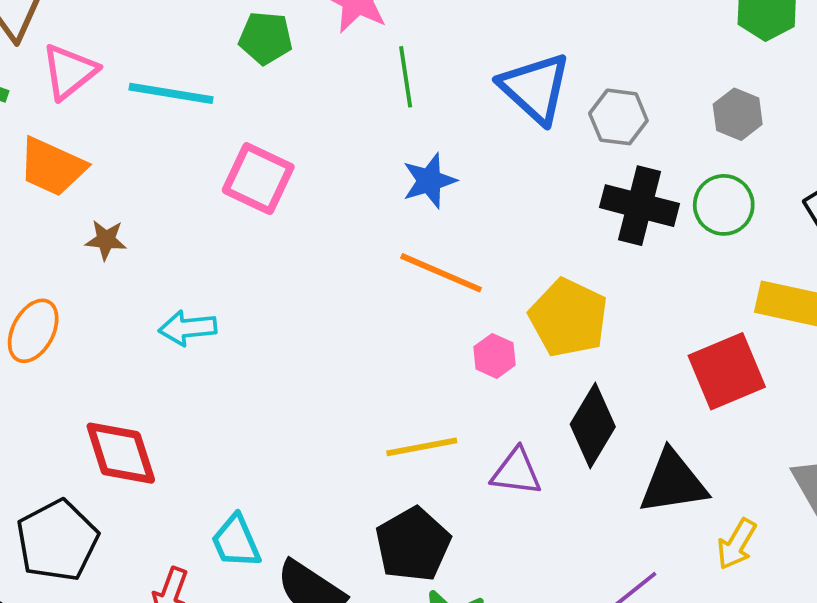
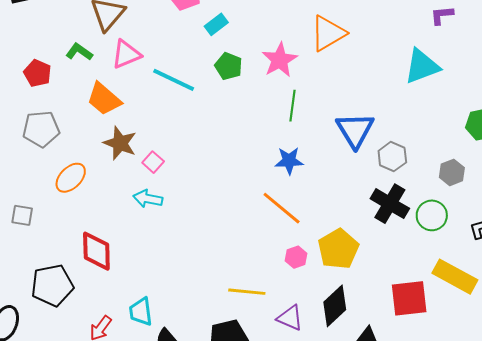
pink square: (258, 179) -> (153, 162), moved, size x0.6
brown star: (106, 240) -> (120, 143), size x1.6

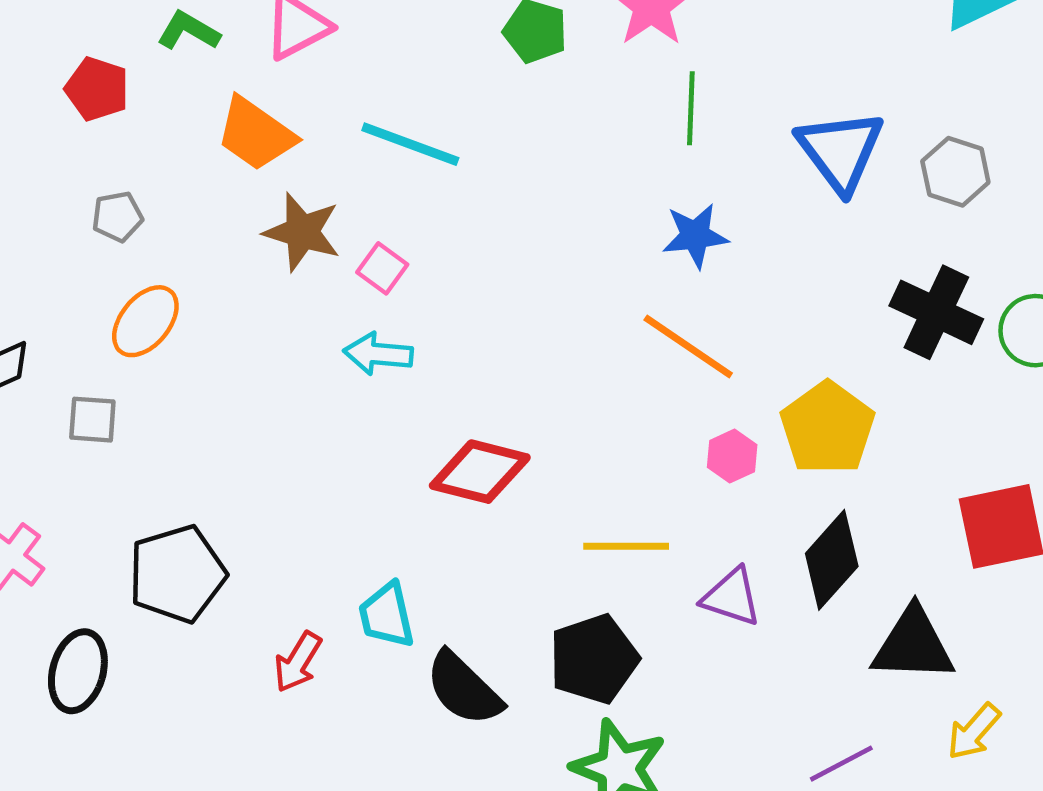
cyan line: (174, 80) -> (410, 144), moved
gray pentagon: (41, 129) -> (118, 217), size x0.6
gray hexagon: (392, 157) -> (955, 172), moved
orange ellipse: (71, 178) -> (145, 321), moved
red diamond: (96, 251) -> (480, 472), moved, turned -69

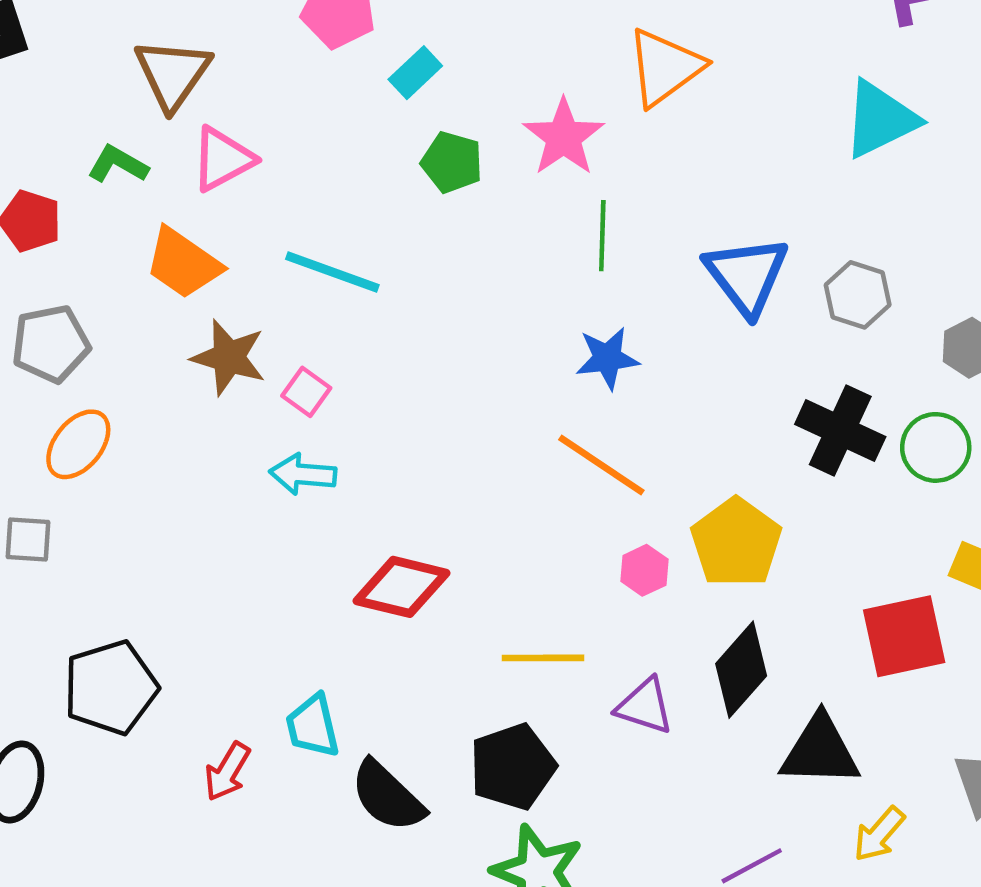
gray pentagon: (118, 217) -> (51, 344), size x1.6

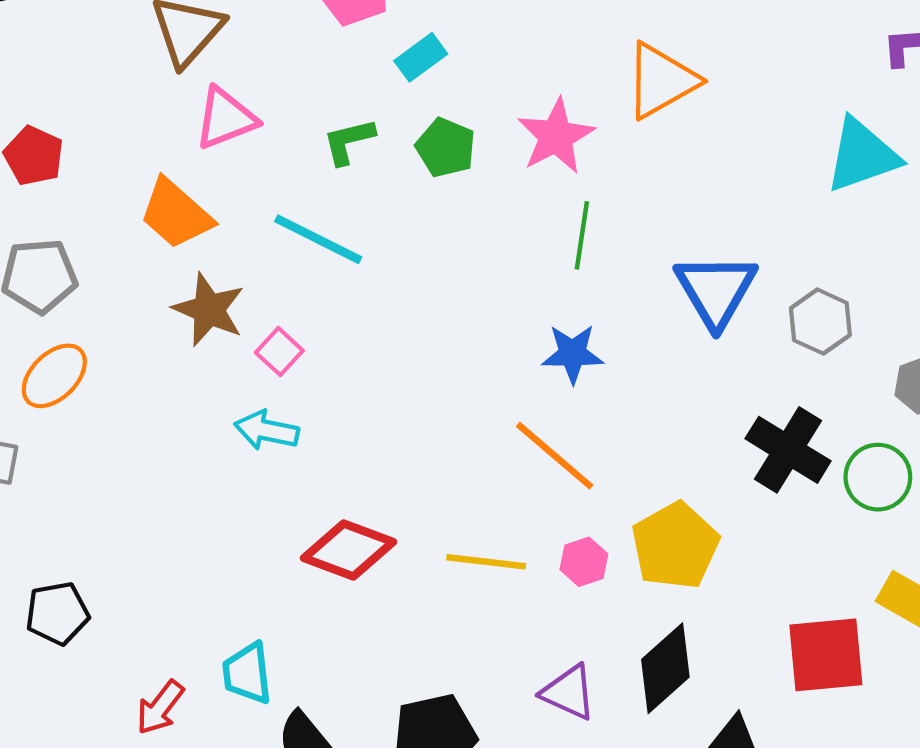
green L-shape: (118, 164) -> (349, 141), moved, turned -50
yellow line: (543, 658) -> (486, 562), moved
black pentagon: (111, 688) -> (57, 613), size x0.7

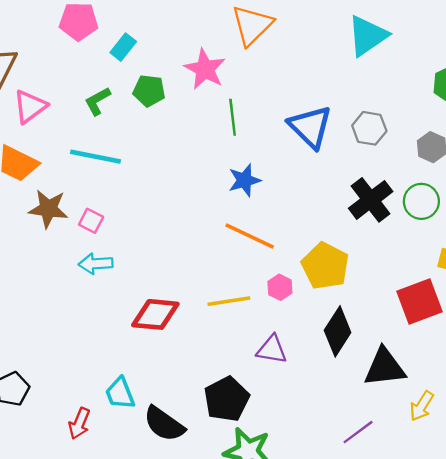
black cross: (788, 450) -> (371, 200), turned 36
purple triangle: (569, 692) -> (272, 350), moved

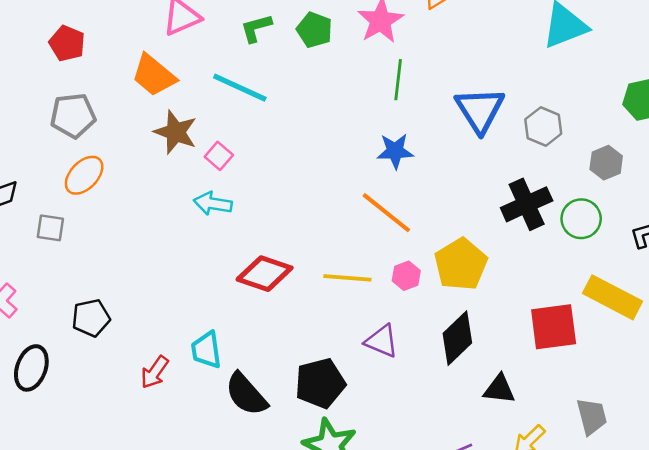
black triangle: (385, 367) -> (499, 389), size x0.7

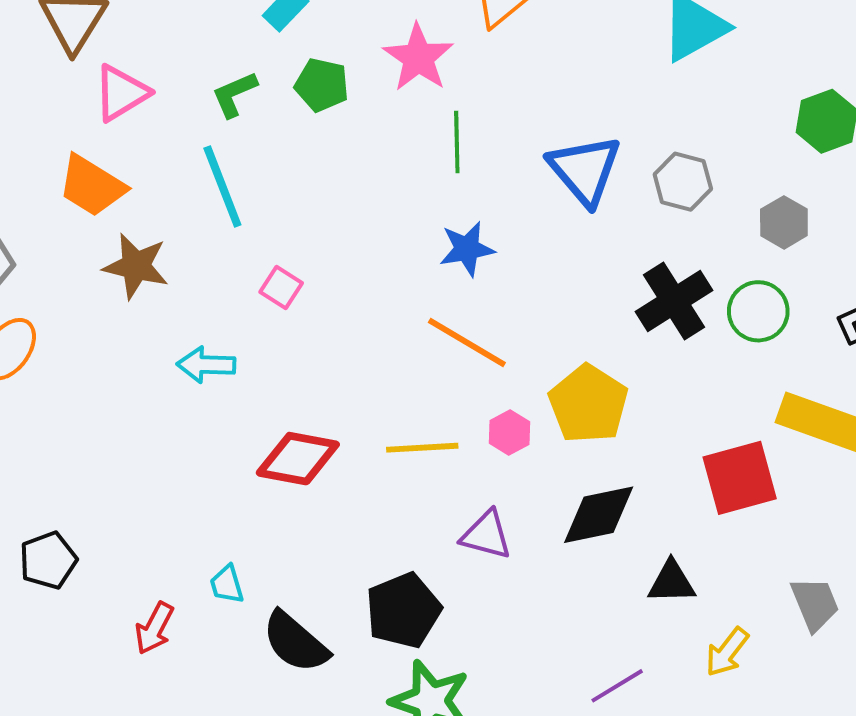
cyan line: (240, 88) -> (222, 186), turned 52
pink square: (219, 156) -> (281, 288), moved
black diamond: (457, 338) -> (599, 515), turned 40
cyan trapezoid: (206, 350) -> (227, 584), size x0.7

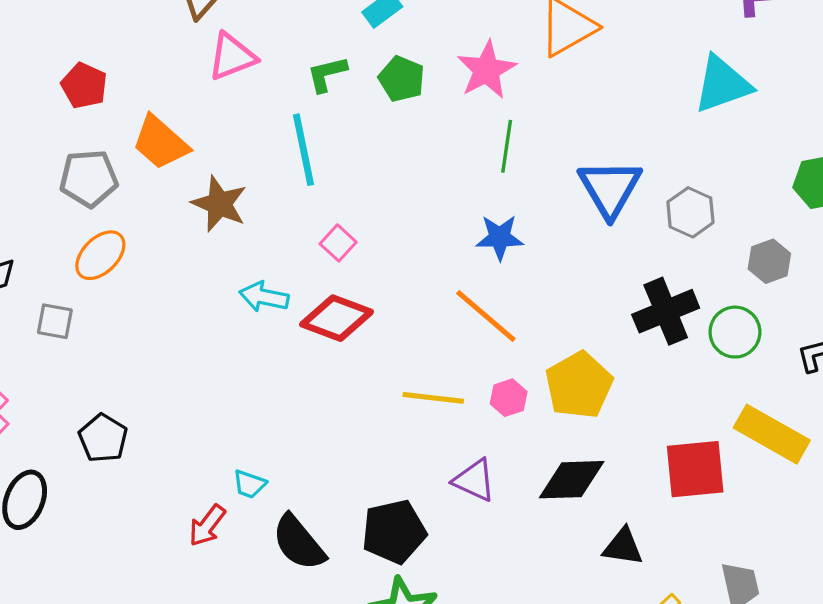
orange trapezoid: (92, 186) -> (160, 143), moved
red diamond: (298, 459) -> (337, 318), moved
black pentagon: (48, 560) -> (103, 438), turned -30
cyan trapezoid: (227, 584) -> (249, 484), turned -64
red arrow: (154, 628) -> (207, 525), moved

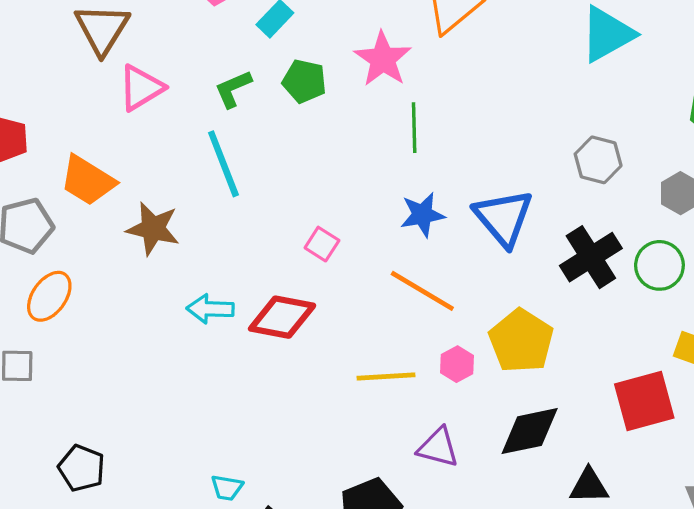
blue triangle: (610, 188) -> (504, 218), moved
pink square: (338, 243) -> (322, 244), moved

